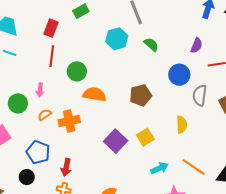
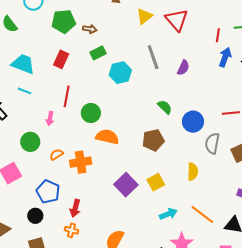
red rectangle: (51, 28) -> (61, 59), moved
cyan hexagon: (117, 39) -> (120, 73), moved
green semicircle: (151, 44) -> (165, 107), moved
purple semicircle: (196, 45) -> (183, 68), moved
pink arrow: (40, 90) -> (50, 119), moved

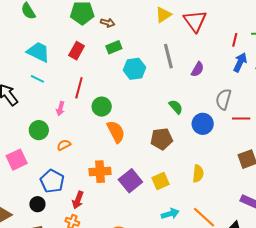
orange semicircle: (107, 137) -> (116, 132), turned 45
gray semicircle: (212, 143) -> (223, 99), moved
orange cross: (81, 162) -> (100, 172), moved

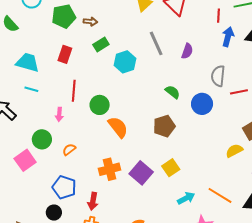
pink square: (17, 160) -> (25, 160), moved
yellow semicircle: (198, 174) -> (234, 151), moved, turned -114

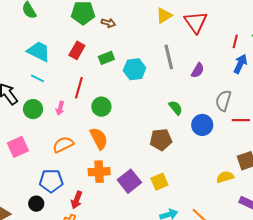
green rectangle: (101, 44) -> (106, 58), moved
orange semicircle: (118, 127) -> (99, 139), moved
green circle: (42, 139) -> (33, 109), moved
orange semicircle: (69, 149) -> (63, 145), size x1.5
blue pentagon: (64, 187) -> (51, 181), turned -30

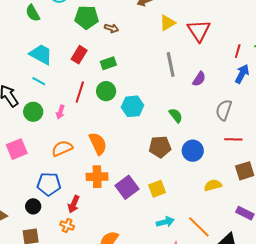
cyan hexagon: (135, 69) -> (133, 106), moved
green circle: (101, 107) -> (106, 91), moved
red line: (241, 120) -> (233, 139), moved
blue circle: (202, 125) -> (193, 151), moved
yellow semicircle: (225, 177) -> (213, 185), moved

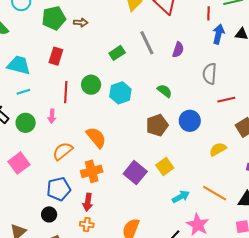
green rectangle: (108, 63) -> (117, 53), moved
cyan line: (39, 81) -> (23, 92), turned -32
orange cross: (97, 177) -> (92, 171), moved

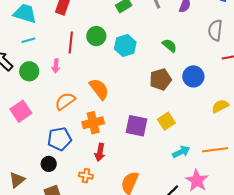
purple square: (135, 173) -> (137, 126), turned -30
orange line: (215, 193) -> (215, 150), turned -40
red arrow: (88, 202) -> (100, 152), moved

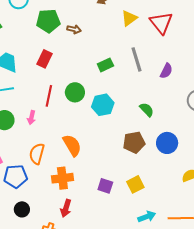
orange semicircle: (65, 101) -> (37, 154), turned -45
purple square: (137, 126) -> (105, 186), size x0.7
blue pentagon: (59, 139) -> (15, 176), moved
black circle: (49, 164) -> (22, 209), moved

